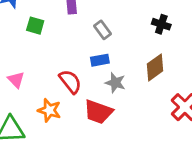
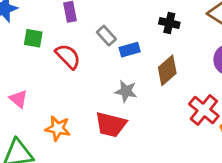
blue rectangle: (100, 60) -> (130, 50), moved
red semicircle: (70, 82) -> (68, 56), moved

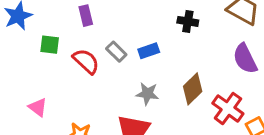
gray rectangle: (106, 36) -> (116, 52), moved
brown diamond: (167, 70) -> (193, 89), moved

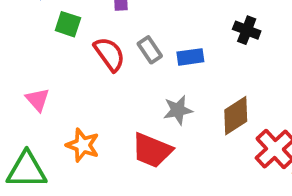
gray star: (147, 94) -> (178, 110), turned -30

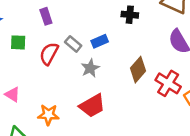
red semicircle: (109, 54) -> (49, 54), turned -100
gray star: (178, 110) -> (90, 68), moved
red trapezoid: (152, 150) -> (92, 106), turned -36

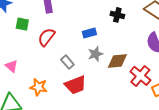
gray rectangle: (73, 44) -> (67, 62), moved
gray star: (90, 68) -> (95, 54), moved
brown diamond: (138, 70) -> (117, 61), turned 35

